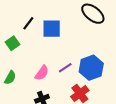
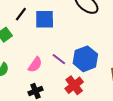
purple line: (65, 68) -> (59, 59), turned 72

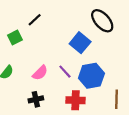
blue square: (45, 19) -> (80, 43), moved, turned 30
red cross: (74, 85) -> (76, 100), turned 30

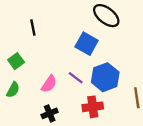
black line: (35, 20) -> (33, 28), turned -48
green square: (15, 38) -> (16, 61), moved

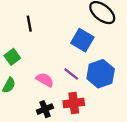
pink semicircle: (49, 84) -> (45, 80), turned -96
red cross: (93, 107) -> (74, 103), moved

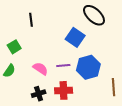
purple line: (71, 74) -> (63, 65), turned -48

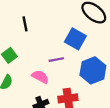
purple line: (63, 65) -> (56, 60), moved

